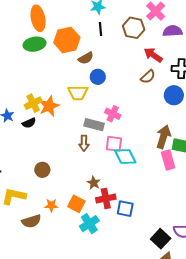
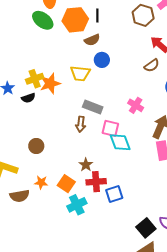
black line: (101, 29) -> (97, 15), moved
green ellipse: (35, 44) -> (43, 20), turned 40
pink cross: (113, 114) -> (136, 105), moved
blue square: (125, 209) -> (114, 194), turned -36

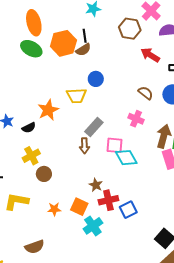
brown semicircle: (92, 40) -> (83, 50), moved
brown semicircle: (152, 65) -> (146, 93), moved, turned -98
yellow cross: (35, 79) -> (31, 156), moved
gray rectangle: (93, 107) -> (94, 127), turned -60
brown semicircle: (20, 196) -> (35, 247), moved

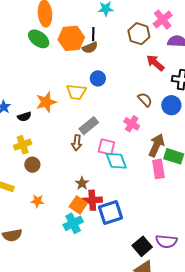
orange square: (79, 207) -> (78, 205), moved
blue square: (128, 210) -> (110, 212), size x1.4

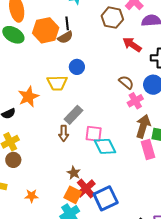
pink cross: (132, 124) -> (135, 101), moved, turned 35
brown circle: (32, 165) -> (13, 160), moved
red cross: (92, 200) -> (86, 189), turned -30

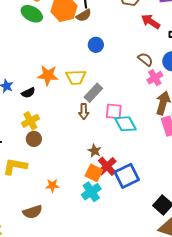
yellow trapezoid: (57, 83) -> (76, 77), moved
orange star: (28, 97) -> (48, 75), turned 30
orange star: (32, 196) -> (52, 186), moved

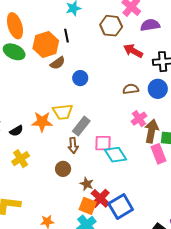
brown semicircle: (84, 15) -> (58, 63), moved
brown semicircle: (145, 59) -> (131, 89), turned -42
orange star: (48, 75) -> (42, 122), moved
pink cross: (155, 78) -> (139, 119), moved
brown circle: (34, 139) -> (63, 169), moved

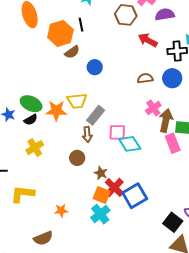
green ellipse: (14, 52) -> (31, 104), moved

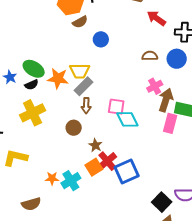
gray rectangle: (96, 115) -> (84, 86), moved
pink rectangle: (173, 143) -> (170, 123), turned 30
yellow cross: (35, 148) -> (33, 113), size x1.4
orange square: (102, 195) -> (94, 167), turned 30
cyan cross: (100, 214) -> (71, 181), moved

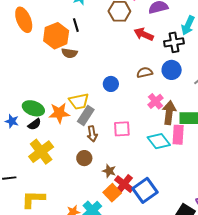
brown semicircle: (80, 22) -> (69, 53), turned 49
blue circle: (101, 39) -> (111, 84), moved
cyan diamond: (127, 119) -> (159, 141), moved

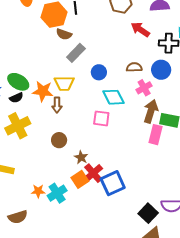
pink cross: (155, 101) -> (144, 88), moved
gray rectangle: (86, 116) -> (76, 53), moved
brown arrow: (92, 134) -> (57, 105), moved
cyan diamond: (159, 141) -> (114, 97), moved

